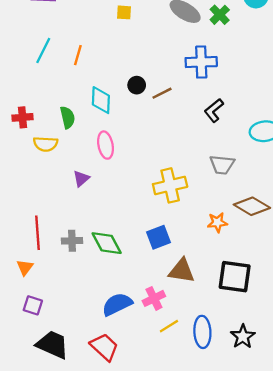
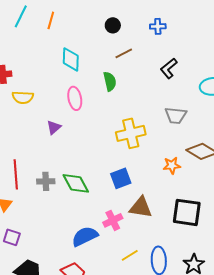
blue cross: (201, 62) -> (158, 26), size x0.6
black circle: (137, 85) -> (113, 25), moved
green semicircle: (67, 117) -> (110, 81), moved
pink cross: (154, 298) -> (113, 220), moved

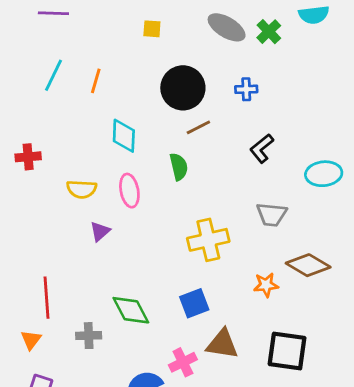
black circle: (113, 25) -> (183, 88), size x2.0
yellow semicircle: (23, 97) -> (82, 189), moved
gray cross: (46, 181) -> (89, 336), moved

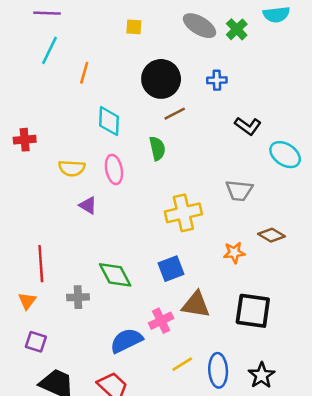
cyan line: (53, 75) -> (49, 50), moved
black L-shape: (262, 148) -> (248, 126), moved, turned -105
cyan ellipse: (324, 174) -> (285, 155), turned 40
purple triangle: (100, 231) -> (88, 205), turned -48
brown diamond: (308, 265) -> (271, 235), size x0.7

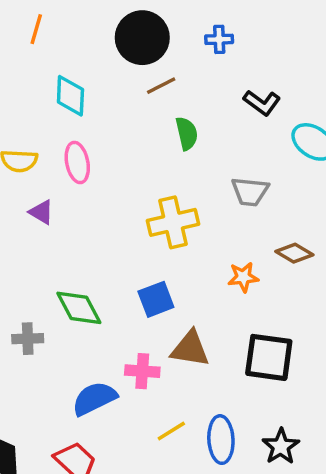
green semicircle: (157, 148) -> (187, 133), moved
pink cross: (161, 321) -> (142, 371), turned 30

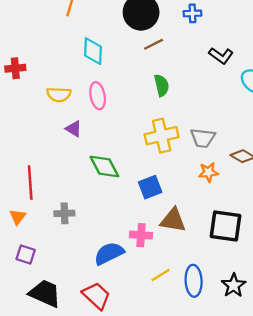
green semicircle: (187, 133) -> (162, 85), moved
gray trapezoid: (250, 192) -> (203, 138), moved
green diamond: (79, 308) -> (104, 167), moved

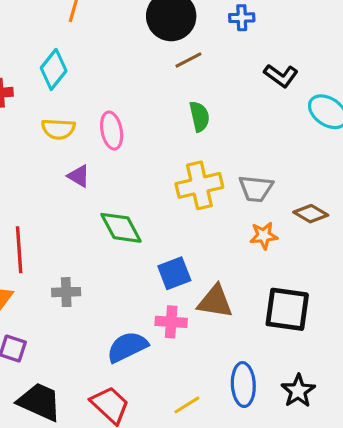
cyan diamond: (93, 51) -> (54, 69), moved, turned 36
blue square: (150, 187) -> (174, 273), moved
yellow line: (160, 275) -> (187, 405), moved

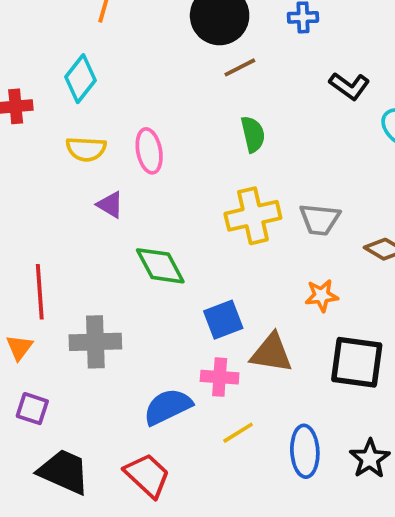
orange star: (264, 236) -> (322, 296), moved
gray cross: (66, 292) -> (95, 342), size x1.5
yellow line: (187, 405) -> (238, 433), moved

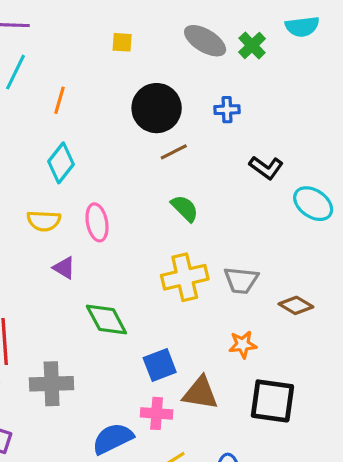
cyan diamond: (81, 79) -> (61, 163), moved
green semicircle: (253, 134) -> (185, 208), turned -32

